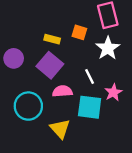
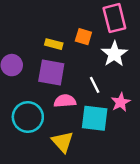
purple square: (50, 65) -> (51, 72), turned -30

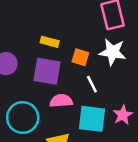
orange square: (83, 37) -> (80, 57), moved
white star: (114, 54) -> (113, 52), turned -30
pink star: (121, 102) -> (123, 115), moved

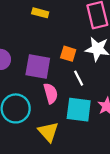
yellow rectangle: (50, 42) -> (40, 13), moved
pink semicircle: (61, 101) -> (51, 93), turned 78

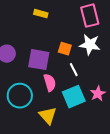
cyan square: (79, 110) -> (74, 97), turned -30

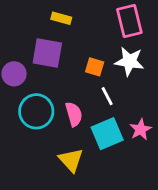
purple square: (39, 60) -> (47, 53), moved
cyan circle: (20, 96) -> (36, 111), moved

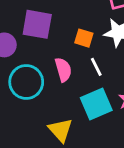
pink semicircle: (74, 114) -> (63, 70), moved

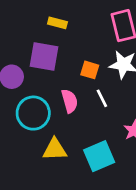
cyan square: (96, 104) -> (99, 156), moved
yellow triangle: (61, 130) -> (55, 149), moved, turned -50

